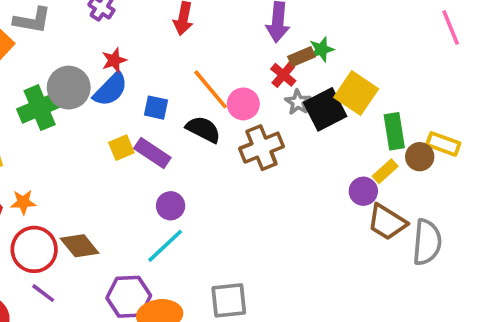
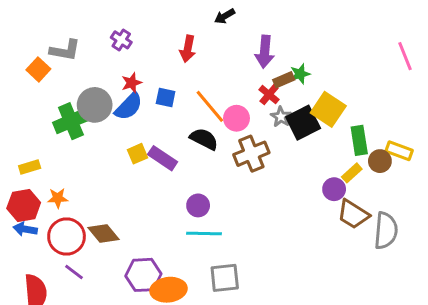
blue square: (156, 108) -> (166, 98), moved
purple circle: (171, 206) -> (198, 205), moved
cyan line: (165, 246) -> (204, 234), moved, turned 44

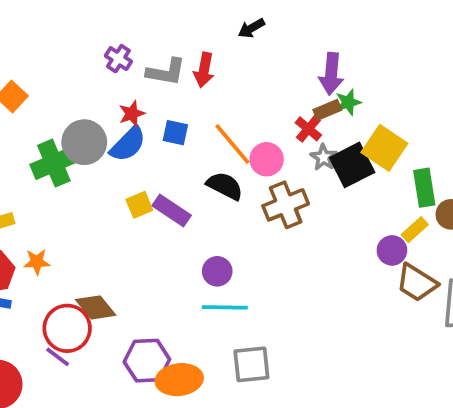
gray L-shape: (65, 50) -> (166, 72), moved
purple arrow: (265, 52) -> (331, 74), moved
red circle: (67, 236) -> (67, 328), moved

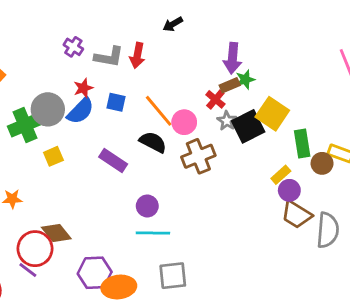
yellow square: (139, 205) -> (53, 156), moved
yellow rectangle: (415, 230) -> (281, 175), moved
purple circle: (392, 250) -> (289, 190), moved

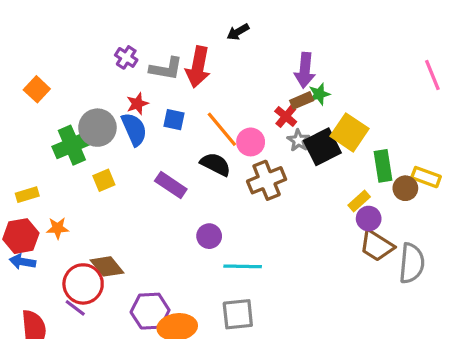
red arrow: (137, 55) -> (198, 67), size x1.4
blue semicircle: (80, 111) -> (134, 129), turned -68
cyan line: (153, 233) -> (243, 266), moved

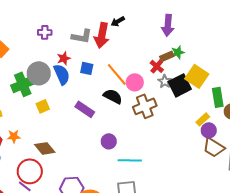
black arrow: (238, 32) -> (118, 21), moved
purple cross: (126, 57) -> (45, 32), moved, turned -32
purple arrow: (305, 70) -> (168, 25), moved
brown diamond: (107, 266) -> (45, 148), moved

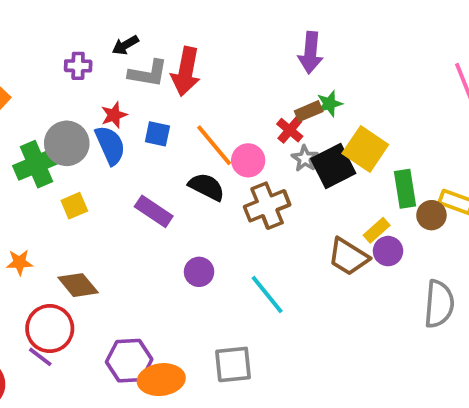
black arrow: (118, 21) -> (125, 45), moved
brown trapezoid: (214, 147) -> (348, 257), moved
cyan line: (130, 160) -> (267, 295), moved, turned 50

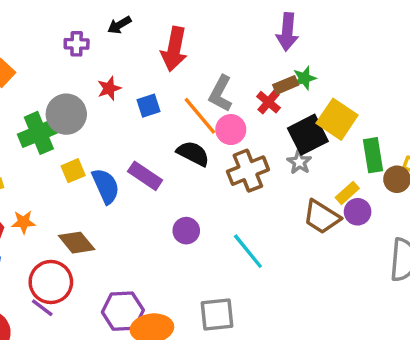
gray L-shape: (148, 73) -> (220, 94), moved, turned 108
blue square: (157, 134) -> (149, 106), turned -30
blue semicircle: (110, 145) -> (106, 186), moved
gray star: (305, 158) -> (299, 162), moved

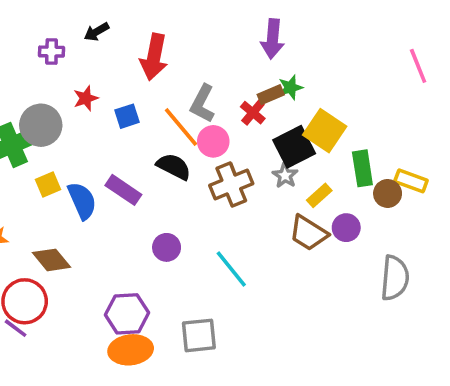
yellow rectangle: (347, 193) -> (319, 195), moved
purple hexagon: (123, 311) -> (127, 314), moved

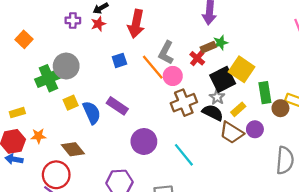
red star: (86, 98) -> (98, 24), moved
black semicircle: (174, 167) -> (213, 113), moved
purple circle: (167, 247) -> (144, 141), size x1.5

